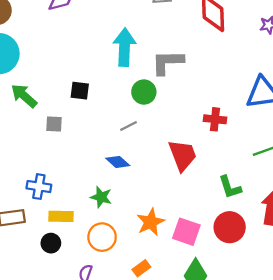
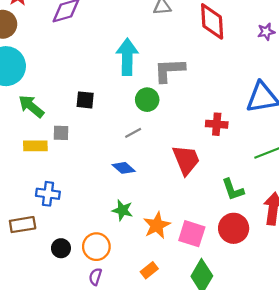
green star: (101, 197) -> (122, 210), moved
yellow rectangle: (61, 216) -> (35, 146), moved
orange circle: (102, 237) -> (96, 247), moved

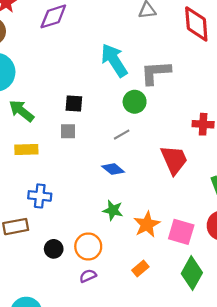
cyan arrow: (127, 57) -> (114, 60), turned -32
gray square: (61, 133) -> (68, 131), moved
purple semicircle: (95, 277) -> (88, 276), turned 49

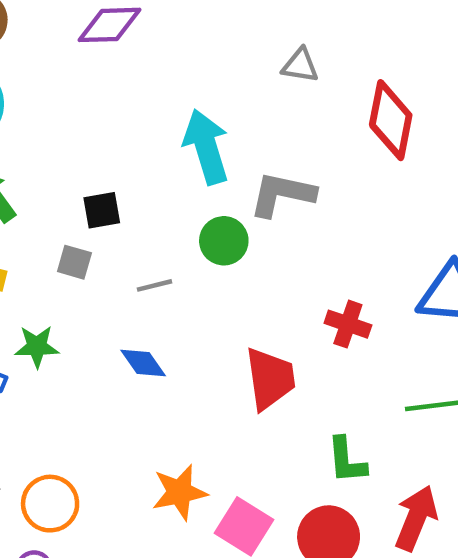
black square: (74, 103) -> (102, 210), turned -30
gray line: (122, 135) -> (155, 285), moved
green star: (113, 210) -> (37, 347), moved, turned -30

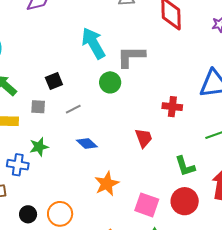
gray square: (74, 262) -> (38, 107), moved
gray line: (155, 285) -> (73, 109), moved
red trapezoid: (270, 379) -> (144, 138), size x0.7
orange star: (179, 492) -> (107, 184), moved

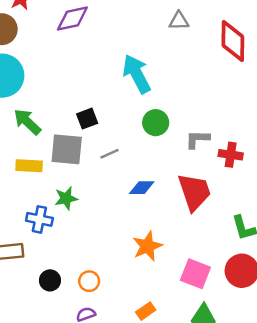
gray L-shape: (131, 56) -> (197, 139), moved, size x0.7
gray square: (38, 107) -> (67, 149), size x1.8
red trapezoid: (144, 138) -> (194, 192), size x1.6
blue diamond: (87, 144) -> (142, 188), moved, turned -45
orange circle: (60, 214) -> (89, 281), size x0.7

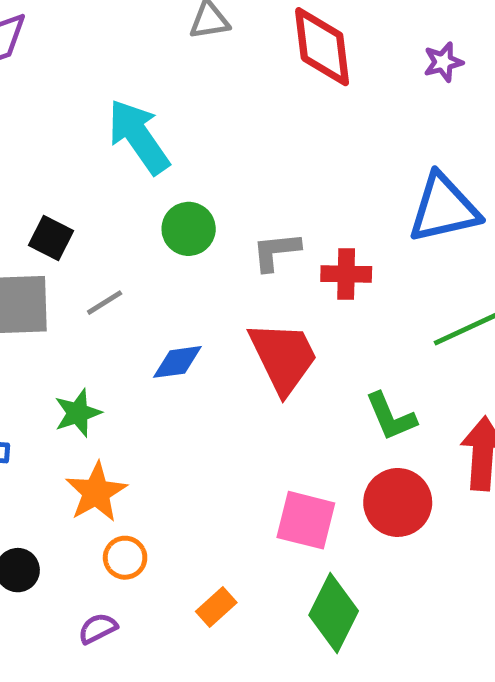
black square: (87, 119) -> (51, 238), turned -35
green star: (66, 198) -> (78, 413), moved
orange star: (147, 246) -> (96, 492), moved
orange circle: (89, 281) -> (125, 558), moved

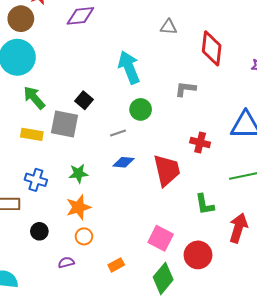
gray L-shape: (276, 251) -> (185, 89), moved
gray line: (105, 303) -> (118, 133), moved
red circle: (398, 502) -> (198, 255), moved

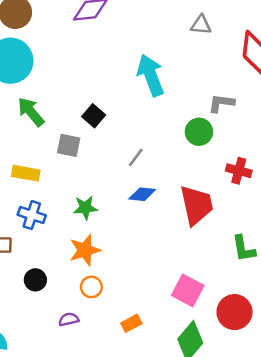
green circle: (141, 109) -> (199, 132), moved
gray square: (64, 124) -> (69, 145), size x0.7
gray line: (118, 133) -> (136, 157), turned -35
yellow rectangle: (32, 134) -> (26, 173), moved

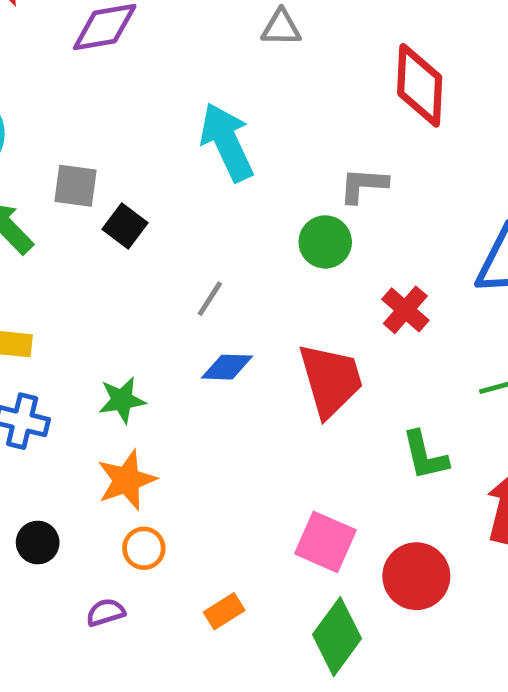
gray triangle: (201, 25) -> (281, 28), moved
gray square: (69, 145) -> (75, 186), moved
red cross: (239, 171) -> (405, 310), turned 30

